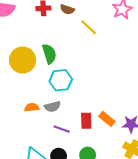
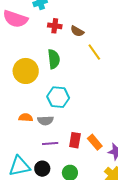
green semicircle: (49, 54) -> (54, 59), moved
purple line: (62, 129) -> (50, 143), turned -35

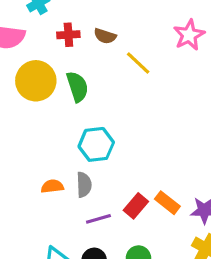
yellow circle: (26, 71) -> (36, 81), moved
gray semicircle: (45, 121) -> (84, 185), turned -77
red rectangle: (75, 140) -> (136, 206), turned 42

